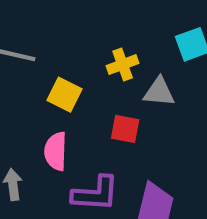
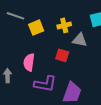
yellow square: (64, 95) -> (36, 28), moved, turned 35

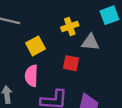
yellow square: (36, 28) -> (36, 46), moved

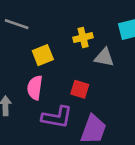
red square: (71, 63) -> (80, 89), moved

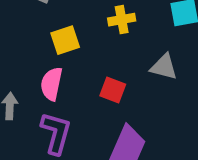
gray triangle: (104, 57) -> (164, 67), moved
purple L-shape: (57, 117) -> (56, 133), moved, turned -88

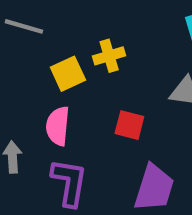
yellow cross: (122, 20) -> (109, 56), moved

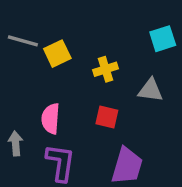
yellow cross: (109, 56) -> (106, 69), moved
yellow square: (68, 74) -> (57, 54), moved

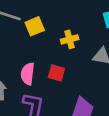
red square: (107, 117) -> (56, 73), moved

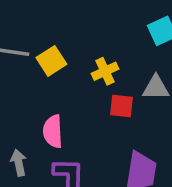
red square: (56, 73) -> (121, 106), moved

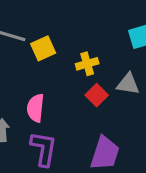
red square: (121, 106) -> (97, 95), turned 30

